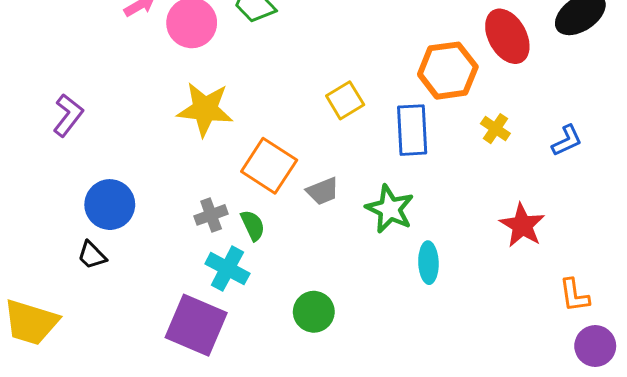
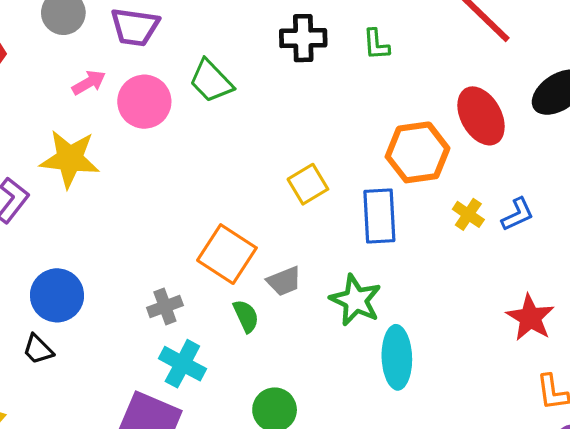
yellow star: (205, 109) -> (70, 159), moved
blue L-shape: (567, 141) -> (518, 214), moved
green semicircle: (253, 225) -> (246, 316), moved
red star: (522, 225) -> (530, 318), moved
cyan ellipse: (428, 263) -> (397, 357), size x1.4

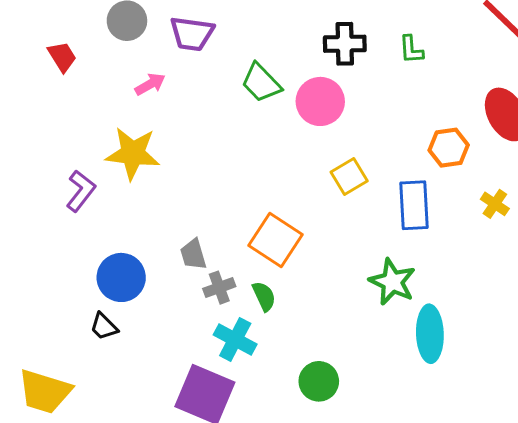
pink circle: (144, 102) -> (320, 101), moved
orange hexagon: (417, 152) -> (449, 148), size x0.7
gray trapezoid: (284, 281) -> (193, 254), moved, turned 96
green semicircle: (246, 316) -> (264, 296), moved

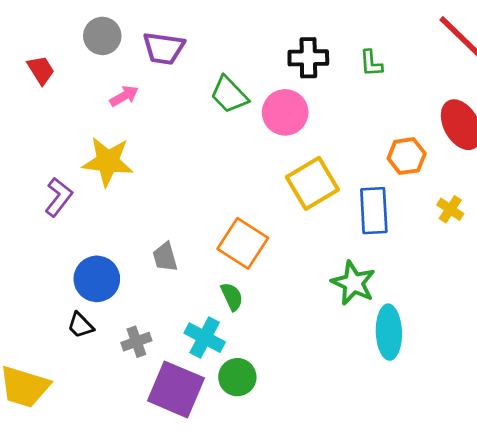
yellow square: (349, 176) -> (312, 183), size x1.5
gray cross: (219, 288) -> (136, 342), moved
green circle: (319, 381) -> (237, 377), moved

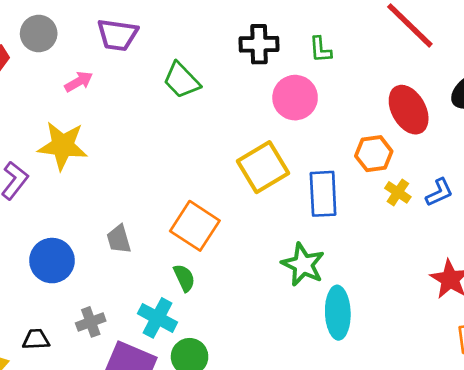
gray circle: (102, 36) -> (39, 34), moved
pink circle: (285, 112) -> (295, 98), moved
orange hexagon: (407, 156) -> (374, 154), moved
black trapezoid: (80, 325) -> (36, 339), moved, turned 132

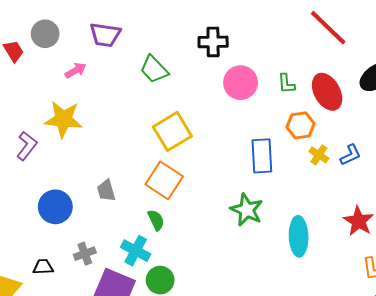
green L-shape: (320, 50) -> (286, 84), moved
yellow square: (263, 167) -> (172, 131), moved
cyan ellipse: (338, 313) -> (299, 236), moved

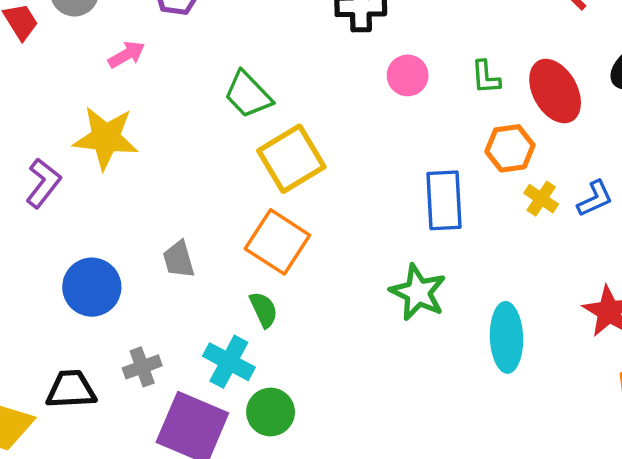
green trapezoid: (154, 69) -> (248, 95), moved
pink circle: (241, 83) -> (408, 75), size x0.7
black trapezoid: (43, 267) -> (71, 389), size x1.4

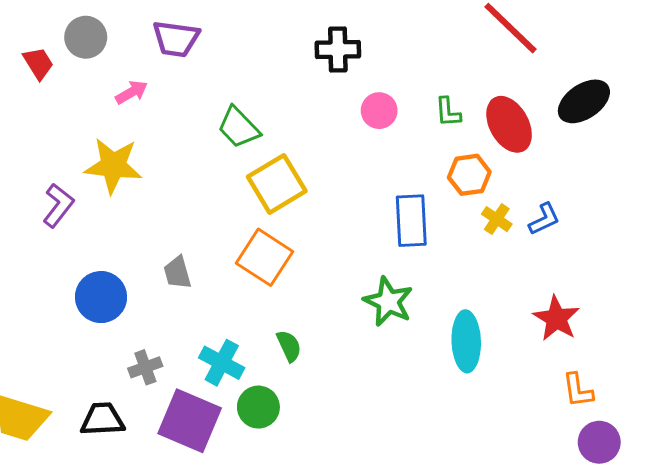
green semicircle: (264, 310) -> (289, 346), moved
black trapezoid: (71, 389) -> (103, 419), moved

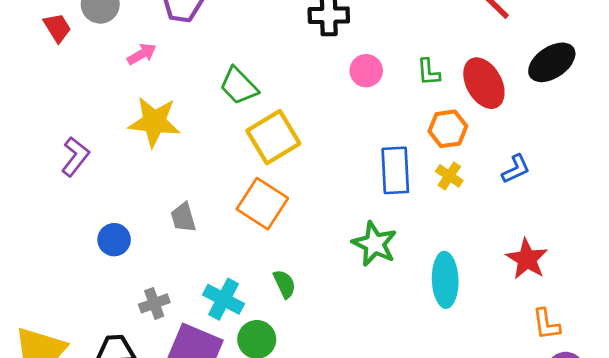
yellow star: (113, 166) -> (154, 122), moved
yellow cross: (497, 219) -> (449, 176), moved
blue circle: (101, 297) -> (114, 240), size x0.7

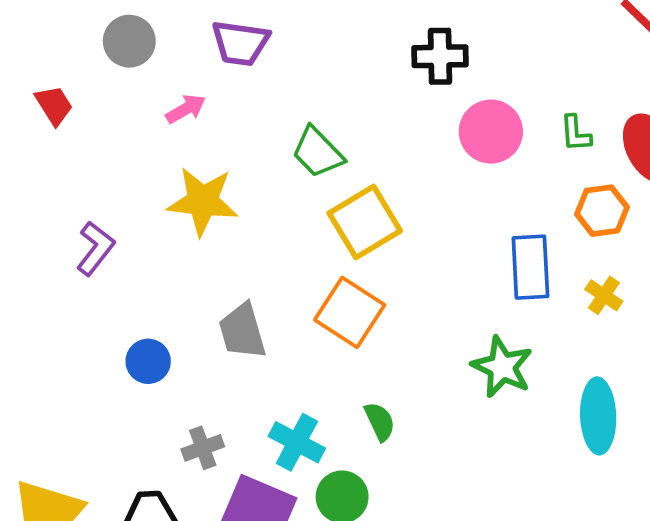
red trapezoid: (57, 28) -> (54, 105), moved
pink circle: (366, 71) -> (491, 132), size x1.4
yellow cross: (449, 176) -> (604, 295), moved
gray trapezoid: (183, 217) -> (242, 331), size x1.4

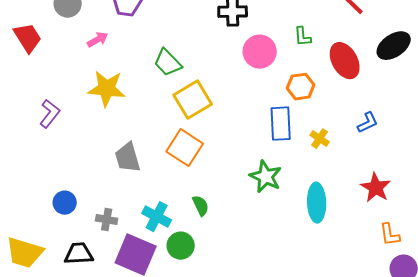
red trapezoid: (54, 105) -> (28, 38), size x1.4
green L-shape: (576, 133) -> (303, 37), moved
orange hexagon: (602, 211) -> (301, 87), moved
blue circle: (148, 361) -> (65, 203), moved
gray cross: (203, 448) -> (107, 220), turned 30

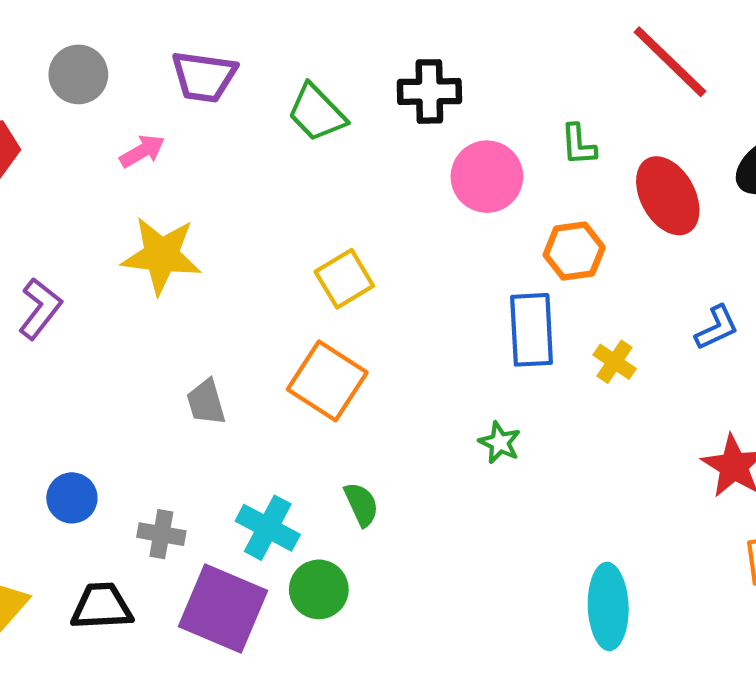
green trapezoid: (168, 63) -> (317, 113), moved
yellow square: (193, 100) -> (344, 279), size x0.7
gray trapezoid: (128, 158) -> (206, 402), size x0.7
green star: (266, 177) -> (500, 443), size x0.6
cyan ellipse: (317, 203) -> (608, 606), moved

